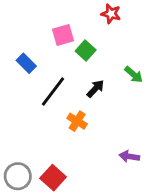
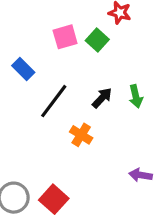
green square: (86, 50) -> (97, 40), moved
green arrow: (134, 75) -> (136, 96), moved, turned 36

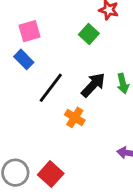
pink square: (65, 37) -> (29, 31), moved
black arrow: (102, 98) -> (93, 85), size x1.4

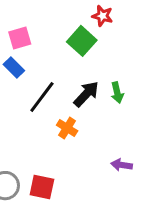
green square: (89, 34) -> (82, 41), size x1.4
red square: (51, 174) -> (42, 187), turned -30

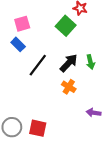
orange cross: (67, 128) -> (69, 87), moved

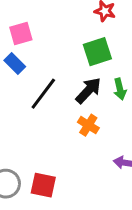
green square: (66, 26) -> (97, 52), moved, turned 30

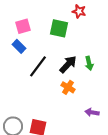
green square: (97, 52) -> (59, 28), moved, turned 30

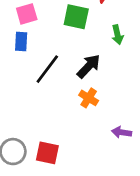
blue rectangle: (19, 46) -> (21, 42), turned 48
green arrow: (89, 63) -> (117, 35), moved

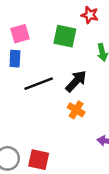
black line: (47, 69) -> (39, 84), turned 32

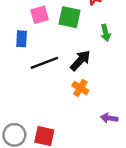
pink square: (20, 34) -> (40, 15), moved

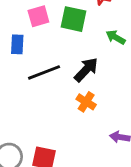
green arrow: (106, 33) -> (116, 37), turned 133

